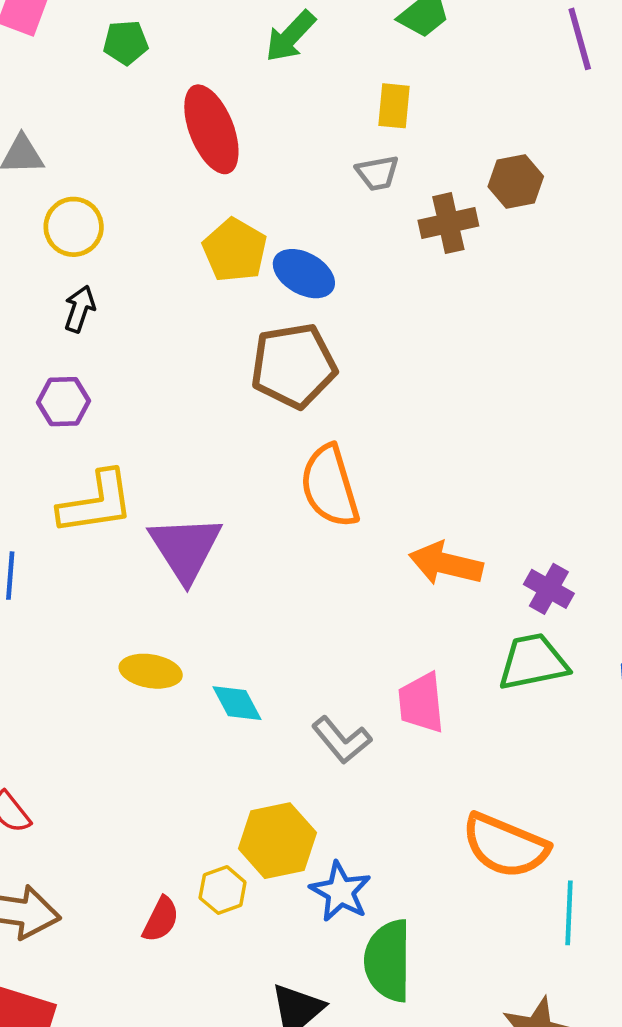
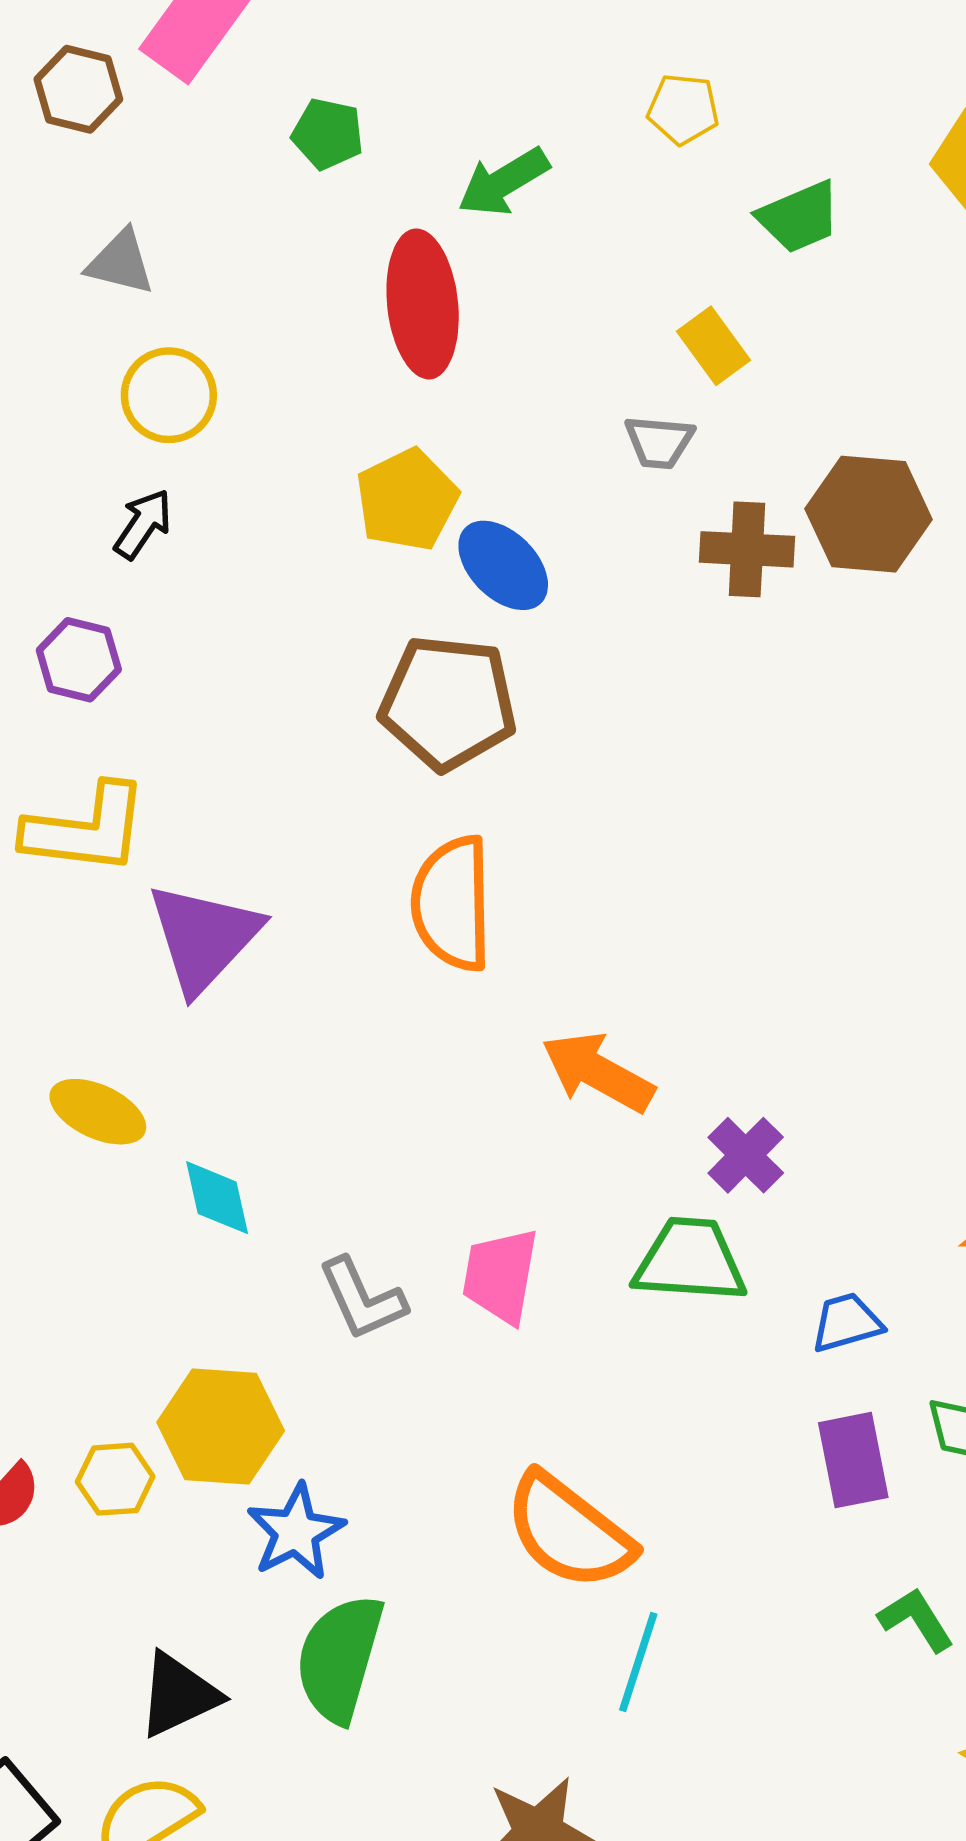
green arrow: (290, 36) -> (503, 182), moved
yellow rectangle: (394, 106) -> (713, 346), turned -57
brown hexagon: (516, 181) -> (869, 514), size x1.4

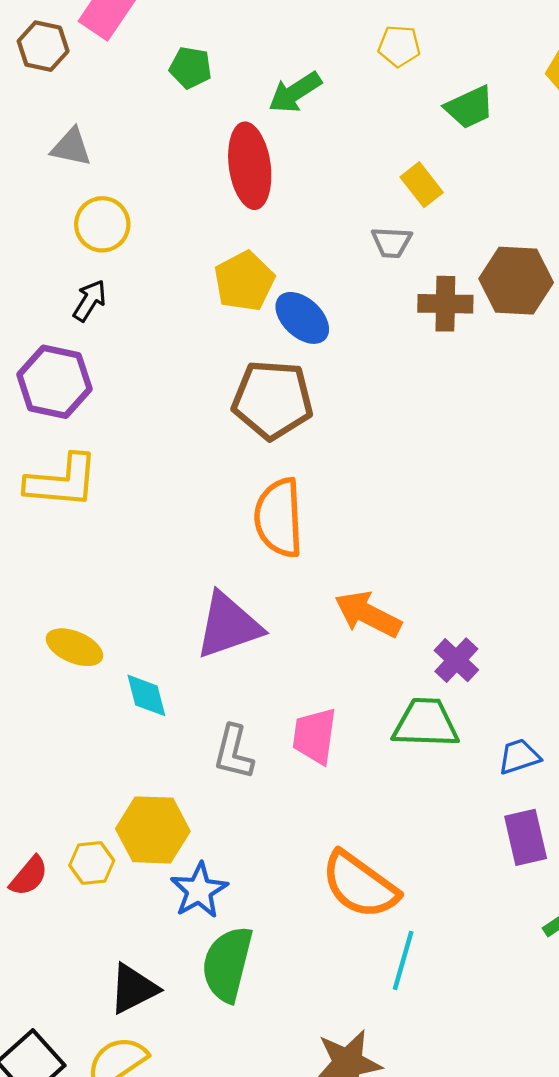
purple hexagon: (79, 660) -> (54, 382), size x1.5
purple triangle: (204, 937) -> (228, 626), moved, turned 30
gray L-shape: (362, 1299) -> (234, 752), turned 40

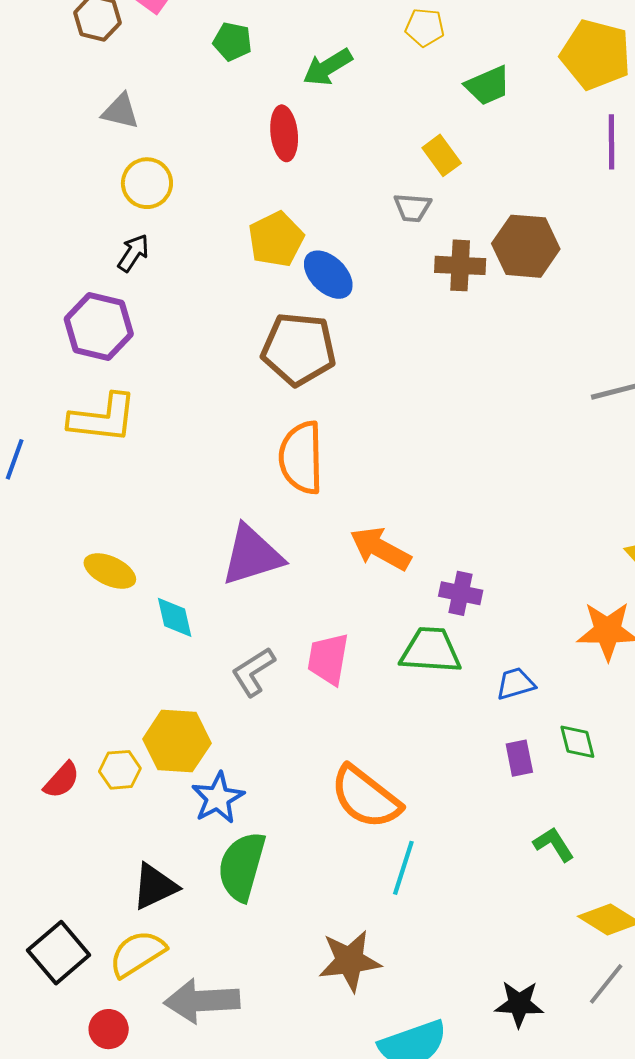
red ellipse: (250, 166) -> (284, 133), size x0.7
purple cross: (456, 660) -> (461, 593), turned -33
gray L-shape: (234, 752) -> (253, 672), turned 42
purple rectangle: (526, 837) -> (519, 758), size x0.7

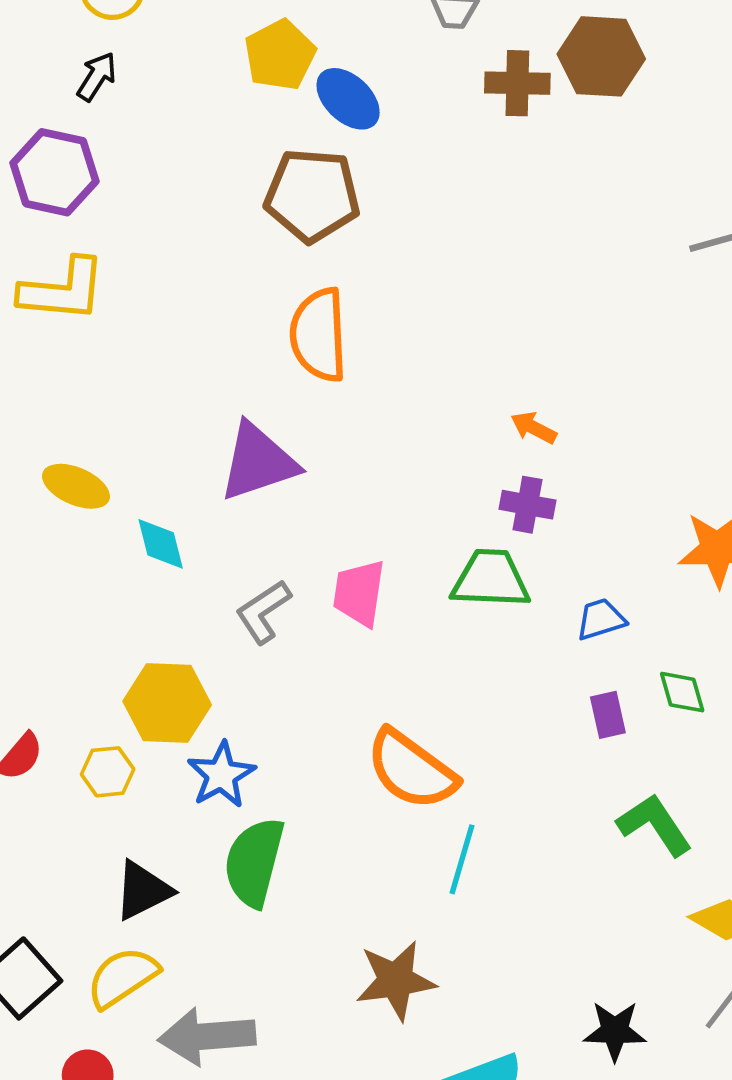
orange arrow: (380, 549) -> (534, 428), moved, size x0.6
yellow hexagon: (120, 770) -> (108, 772), moved
green L-shape: (554, 844) -> (655, 825), size x1.4

